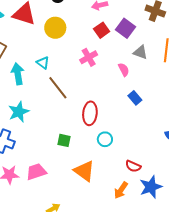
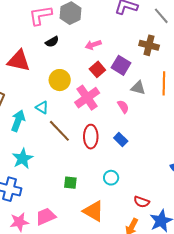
yellow circle: (55, 28) -> (60, 80), moved
pink cross: (89, 57) -> (87, 98), size x1.4
cyan arrow: (18, 74) -> (18, 121), turned 35
blue rectangle: (135, 98) -> (121, 139), moved
red ellipse: (90, 113) -> (91, 137), moved

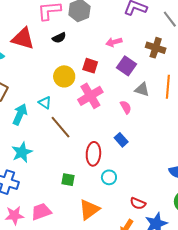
pink arrow: (93, 45) -> (114, 42), moved
red triangle: (19, 61) -> (23, 39), moved
red square: (97, 69) -> (90, 66), moved, turned -35
red ellipse: (91, 137) -> (93, 154), moved
orange triangle: (93, 211) -> (89, 210), turned 50

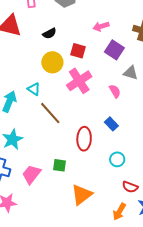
black semicircle: (59, 38) -> (49, 33), moved
cyan circle: (109, 177) -> (117, 159), moved
pink trapezoid: (41, 212) -> (31, 174), moved, turned -30

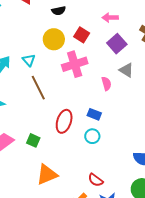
blue rectangle: (111, 124) -> (94, 114), turned -40
cyan circle: (117, 159) -> (92, 136), moved

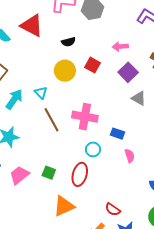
pink cross: (75, 64) -> (85, 117), moved, turned 30
pink semicircle: (106, 84) -> (130, 156), moved
blue rectangle: (94, 114) -> (118, 134), moved
red ellipse: (64, 121) -> (80, 174), moved
cyan circle: (92, 136) -> (93, 149), moved

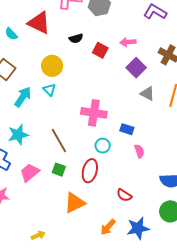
red square: (93, 65) -> (100, 50), moved
yellow circle: (65, 71) -> (52, 66), moved
brown line: (51, 120) -> (59, 141), moved
red semicircle: (113, 209) -> (124, 195), moved

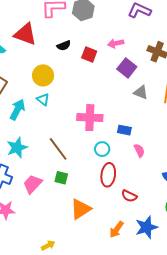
red ellipse: (90, 171) -> (108, 175), moved

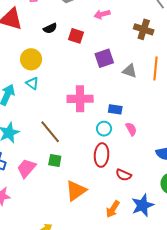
pink arrow: (116, 43) -> (102, 14), moved
purple square: (127, 68) -> (104, 58), moved, turned 36
cyan circle: (102, 149) -> (104, 129), moved

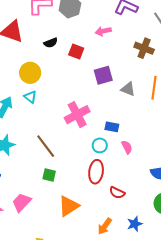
pink cross: (80, 99) -> (77, 115), turned -30
pink trapezoid: (26, 168) -> (21, 202), moved
blue star: (143, 205) -> (135, 224), size x0.7

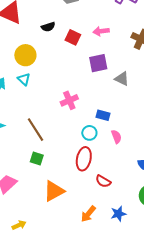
pink arrow: (103, 31) -> (101, 31), moved
pink cross: (77, 115) -> (69, 100), size x0.7

